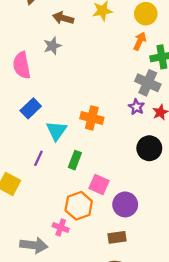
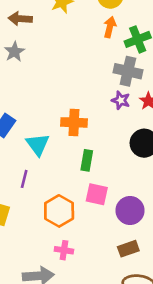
green rectangle: (75, 160) -> (87, 160), moved
orange hexagon: (79, 206) -> (59, 211), moved

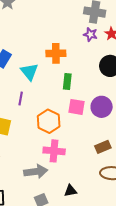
purple circle: (130, 210) -> (102, 107), moved
pink cross: (64, 250) -> (54, 151), size x1.5

